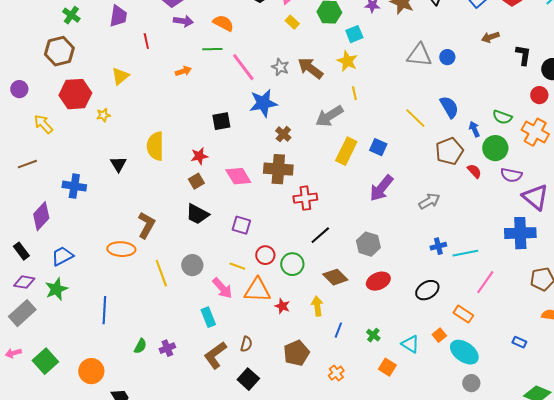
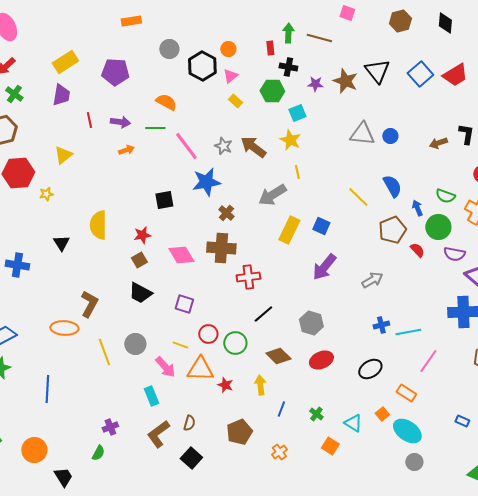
purple arrow: (183, 21) -> (120, 122), moved
brown arrow: (490, 37) -> (438, 143), moved
green semicircle: (140, 346) -> (98, 453), moved

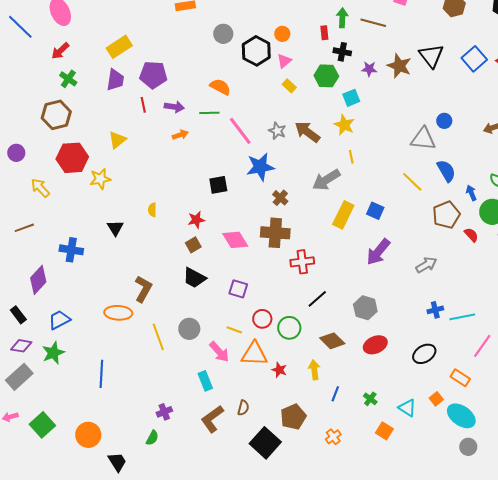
purple pentagon: (115, 72) -> (153, 75), moved
gray triangle: (362, 134) -> (423, 139), moved
yellow star: (46, 194) -> (100, 179), size x1.5
yellow semicircle: (98, 225) -> (152, 210), size x0.5
black square: (191, 458) -> (265, 443), moved, size x1.4

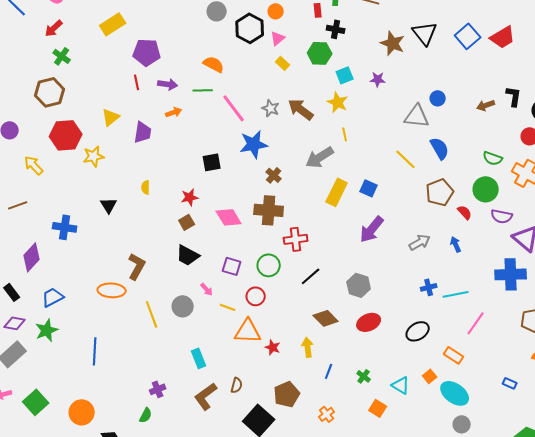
purple star: (369, 69) -> (378, 79), moved
purple trapezoid: (115, 80) -> (143, 132), moved
blue arrow: (471, 193) -> (456, 244), moved
green circle: (289, 328) -> (269, 265), moved
pink arrow: (219, 352) -> (207, 289), moved, size x0.6

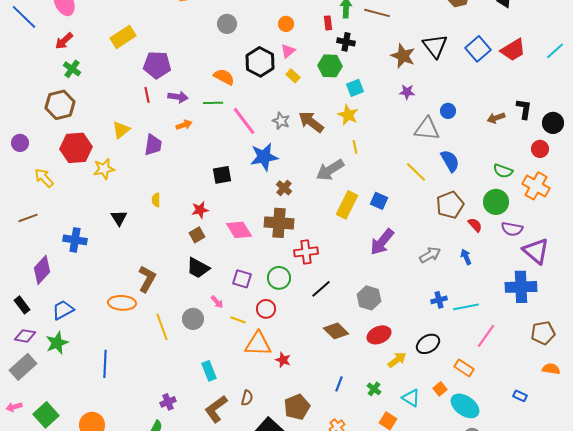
black hexagon: (250, 28) -> (260, 62), moved
purple star: (378, 79) -> (407, 92), moved
yellow arrow: (308, 347) -> (397, 360), moved, turned 60

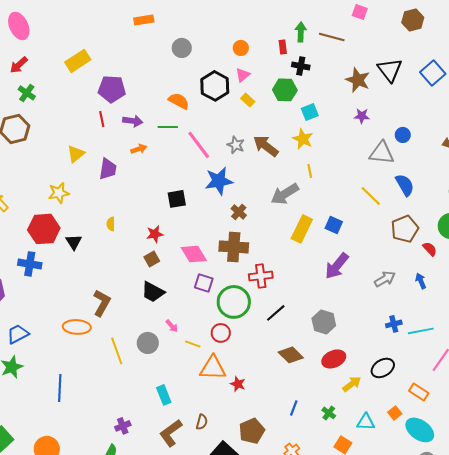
red hexagon: (76, 148) -> (44, 229), moved
green circle: (279, 278) -> (234, 302), size x1.4
purple square: (242, 279) -> (204, 283), moved
cyan triangle: (411, 398) -> (366, 422), turned -30

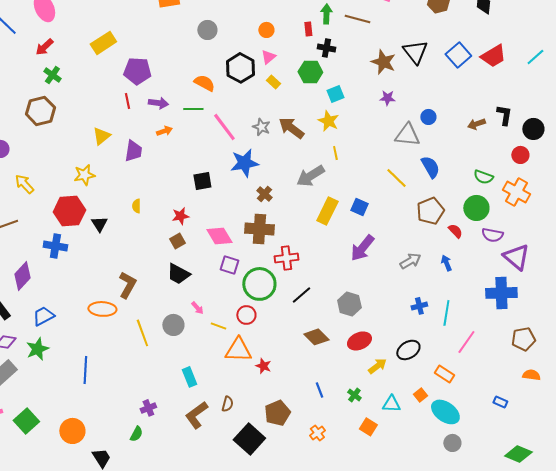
cyan line: (421, 331) -> (446, 313), turned -70
blue line: (294, 408) -> (319, 390), turned -42

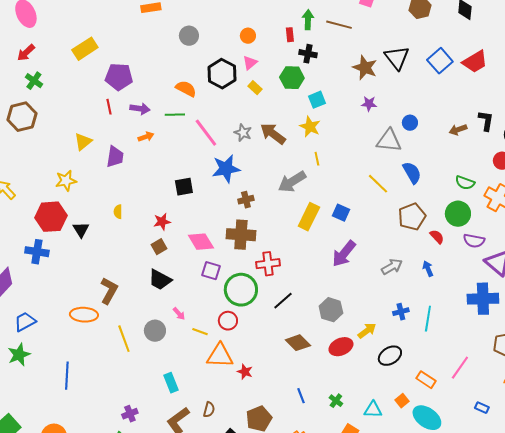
brown cross: (264, 194) -> (246, 200), turned 35
pink line: (466, 342) -> (460, 368), moved
yellow arrow: (377, 366) -> (367, 331), moved

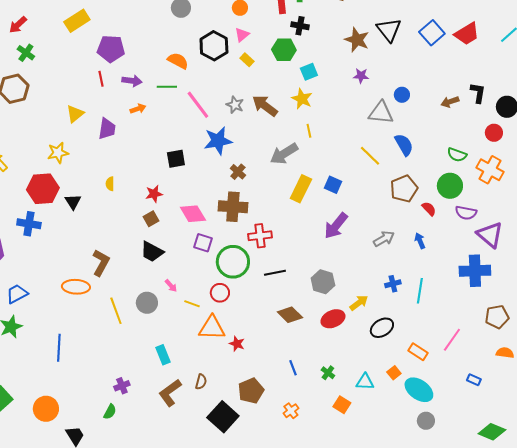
brown cross: (246, 200) -> (238, 172), turned -35
black line: (283, 301) -> (275, 273), turned 30

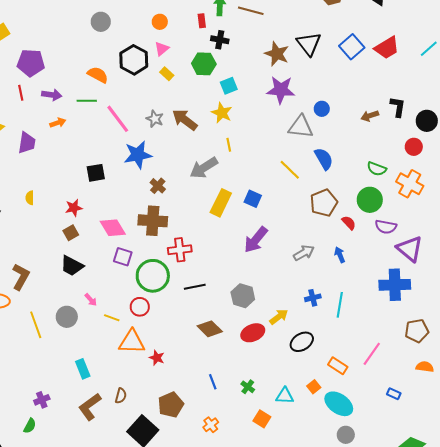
purple star: (361, 76) -> (281, 90), size x1.8

